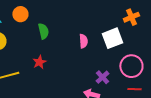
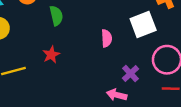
pink semicircle: (83, 41) -> (107, 38), moved

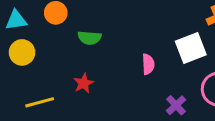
green semicircle: (56, 16) -> (89, 38), turned 108

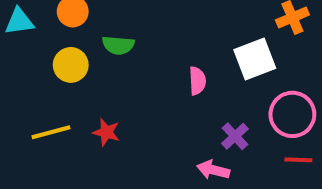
yellow circle: (22, 52) -> (71, 65), moved
red star: (84, 83) -> (106, 132), moved, turned -30

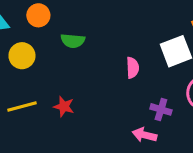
yellow circle: (71, 65) -> (22, 56), moved
purple cross: (235, 136) -> (161, 109), turned -30

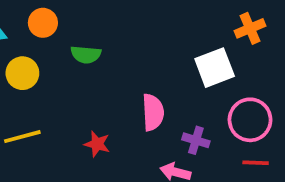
pink semicircle: (133, 68) -> (153, 112), moved, size x1.4
red star: (64, 106) -> (97, 144), moved

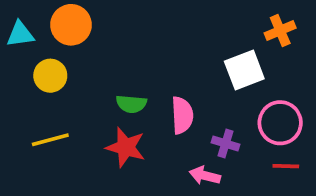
orange circle: (43, 23) -> (71, 25), size x1.4
green semicircle: (86, 54) -> (131, 104), moved
red star: (97, 144) -> (126, 147), size x1.5

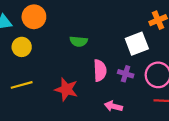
green semicircle: (131, 104) -> (79, 41), moved
purple cross: (226, 143) -> (126, 74), moved

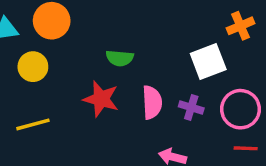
red star: (66, 89) -> (101, 99), moved

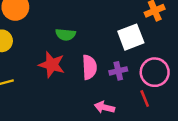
purple cross: (191, 107) -> (118, 71), turned -30
red line: (246, 148) -> (145, 99), moved, turned 66

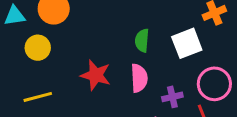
green semicircle: (66, 35) -> (142, 40), moved, turned 90
purple cross: (118, 71) -> (172, 97), moved

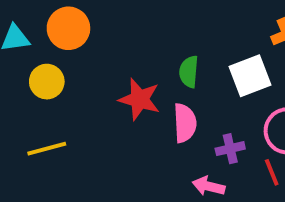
red star: (96, 75) -> (139, 99), moved

